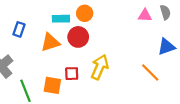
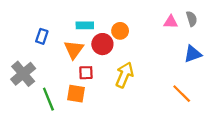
orange circle: (85, 13) -> (120, 31), moved
orange triangle: (50, 42) -> (74, 50), turned -36
orange line: (150, 72) -> (182, 94), moved
red square: (72, 74) -> (86, 73), moved

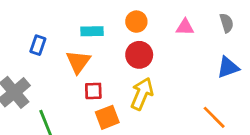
pink triangle: (171, 22) -> (185, 27), moved
orange circle: (120, 31) -> (136, 22), moved
red circle: (102, 44) -> (139, 55), moved
orange square: (76, 94) -> (107, 117), moved, turned -30

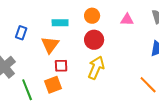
orange square: (107, 117) -> (53, 85), moved

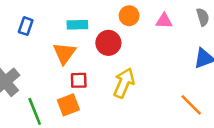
orange circle: (92, 16) -> (129, 16), moved
blue rectangle: (21, 33) -> (26, 26), moved
red circle: (94, 40) -> (108, 43), moved

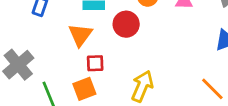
yellow arrow: (124, 83) -> (142, 86), moved

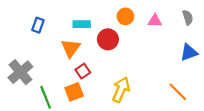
red square: (95, 63) -> (83, 71), turned -32

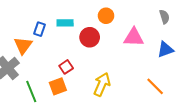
pink triangle: (155, 21) -> (134, 37), moved, size x1.5
blue rectangle: (38, 25) -> (39, 29), moved
orange triangle: (71, 48) -> (23, 45), moved

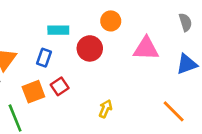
blue rectangle: (39, 29) -> (44, 58), moved
yellow arrow: (102, 84) -> (105, 109), size x0.6
orange square: (58, 86) -> (33, 92), moved

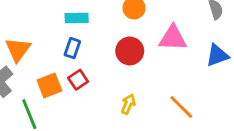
red circle: (90, 48) -> (130, 51), moved
blue rectangle: (44, 58) -> (72, 48), moved
orange line: (174, 111) -> (181, 107), moved

